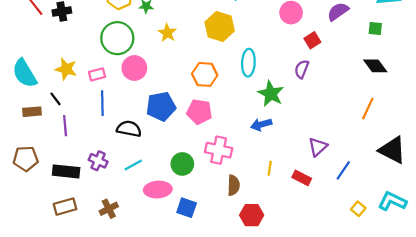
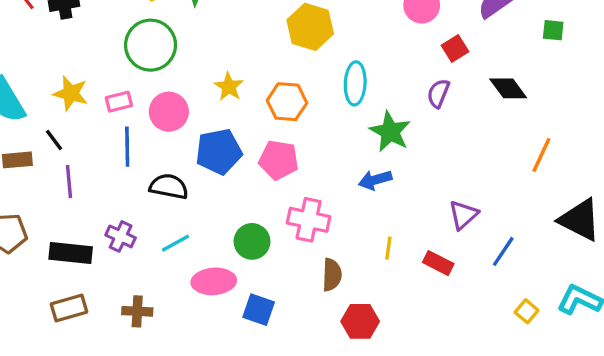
yellow star: (167, 33) -> (229, 87), moved
black diamond: (375, 66) -> (508, 88), moved
pink circle: (134, 68) -> (169, 112), moved
brown cross: (109, 209) -> (137, 311), turned 30

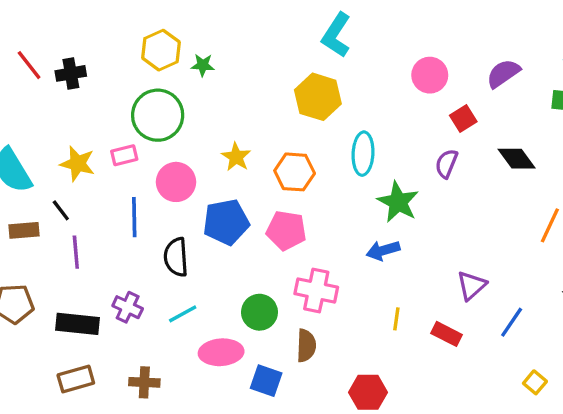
pink rectangle: (119, 102) -> (124, 155), moved
black semicircle: (169, 187) -> (176, 257), turned -105
brown semicircle: (332, 275) -> (306, 346), moved

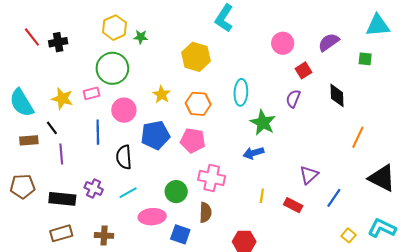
yellow hexagon: (318, 97) -> (196, 57), moved
black diamond: (517, 159) -> (337, 95), turned 35

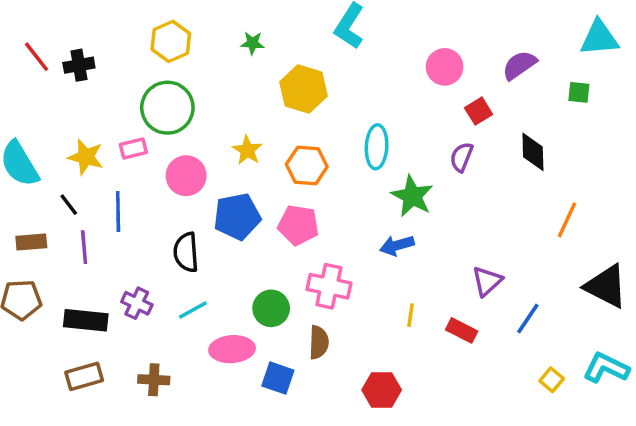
green star: (141, 37) -> (252, 43), moved
blue line: (98, 132) -> (118, 211), moved
brown rectangle: (29, 140) -> (31, 242), moved

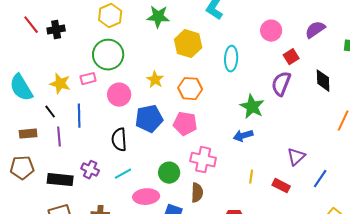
green star: (252, 43) -> (158, 17), size x1.6
cyan ellipse: (377, 147) -> (231, 59), moved
purple semicircle: (462, 157) -> (281, 84), size x1.4

